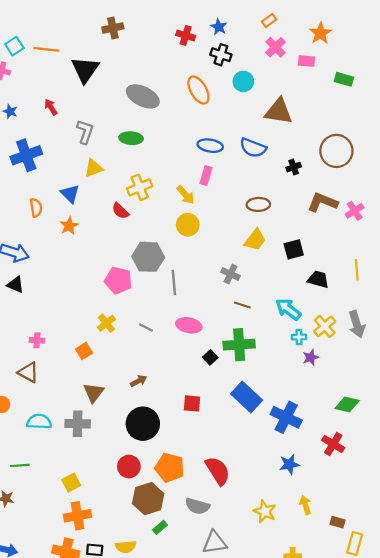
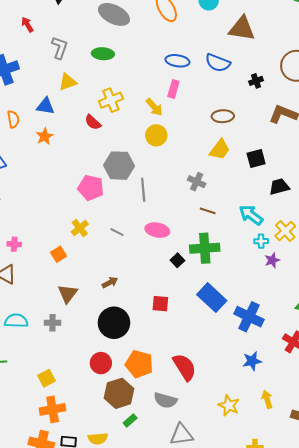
blue triangle: (70, 194) -> (45, 106), turned -36
black trapezoid: (318, 279) -> (279, 187), turned -30
gray cross: (78, 424) -> (53, 323), size x0.7

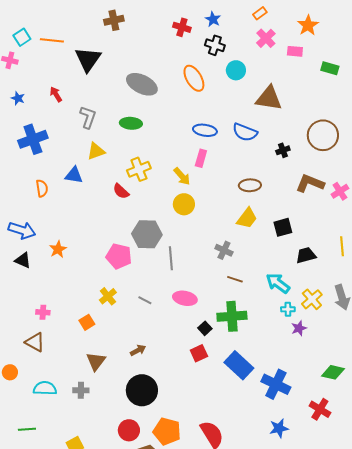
orange star: (44, 136) -> (58, 249), moved
red square: (160, 304) -> (199, 353), moved, turned -30

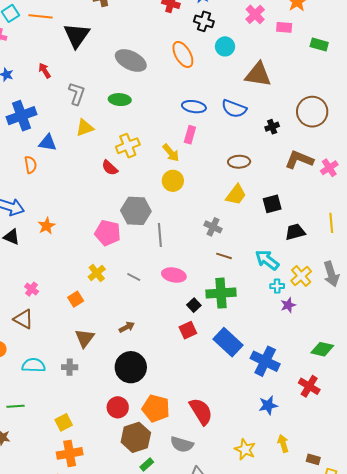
blue triangle: (74, 175) -> (48, 143), moved
pink cross: (43, 312) -> (32, 289), turned 32

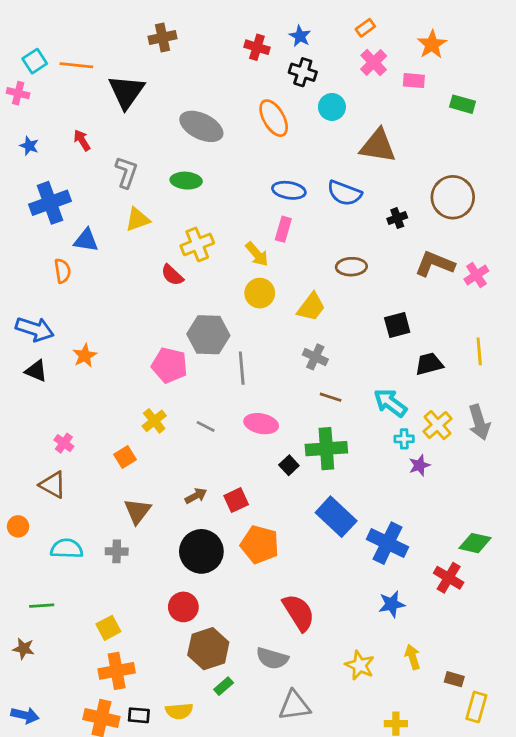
yellow trapezoid: (236, 195) -> (311, 307), moved
red square: (188, 330) -> (236, 500), moved
green diamond: (322, 349) -> (475, 543), moved
orange pentagon: (156, 408) -> (260, 544), moved

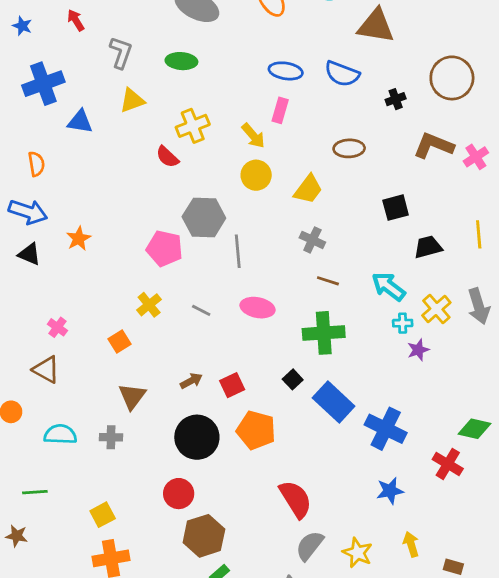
orange semicircle: (62, 271) -> (36, 164), moved
black square: (289, 465) -> (293, 379), moved
gray semicircle: (272, 658) -> (310, 546), moved, turned 112

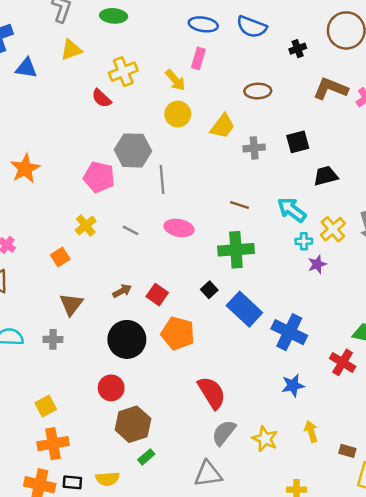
orange star: (79, 239) -> (25, 169), size x1.4
gray cross: (312, 240) -> (254, 148), moved, turned -30
red square: (232, 385) -> (157, 295), turned -30

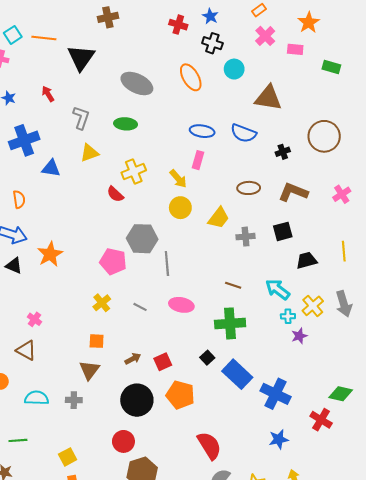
brown L-shape: (330, 89) -> (293, 192), moved
orange square: (60, 257) -> (97, 341), moved, turned 35
red square: (157, 295) -> (163, 362), turned 30

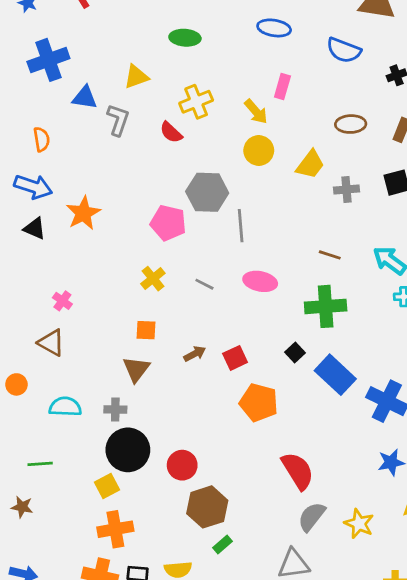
gray L-shape: (81, 118) -> (118, 120), moved
blue ellipse: (202, 131) -> (274, 28), moved
black circle: (137, 400) -> (128, 450), moved

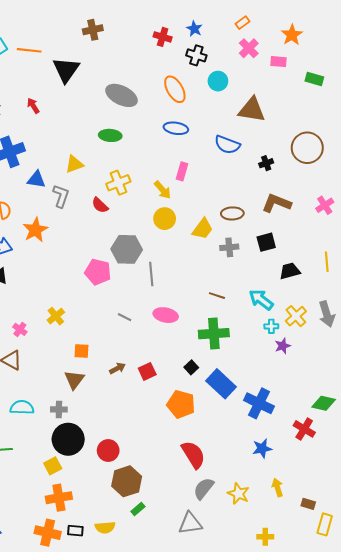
brown ellipse: (351, 124) -> (232, 213), moved
orange star: (83, 213) -> (35, 230), moved
yellow cross: (153, 279) -> (56, 316), moved
orange pentagon: (259, 403) -> (181, 404), moved

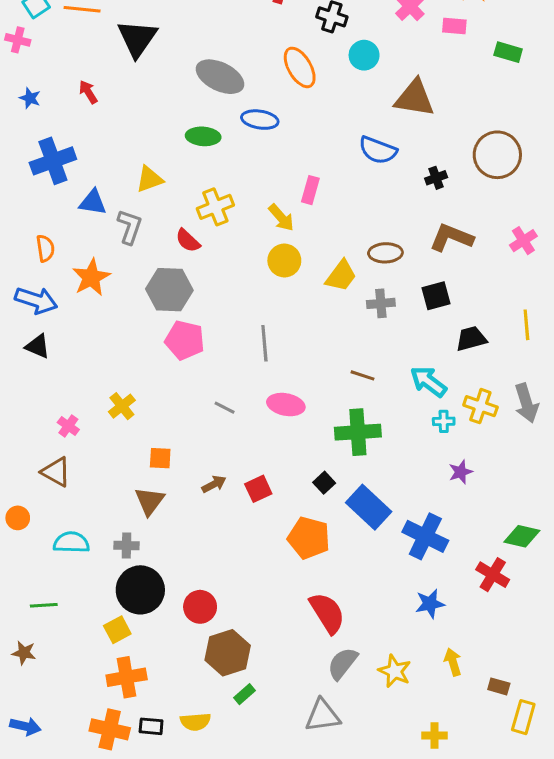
blue ellipse: (176, 128) -> (260, 120), moved
gray hexagon: (127, 249) -> (169, 290), moved
yellow cross: (296, 316) -> (480, 406), turned -30
purple star: (283, 346) -> (461, 472), moved

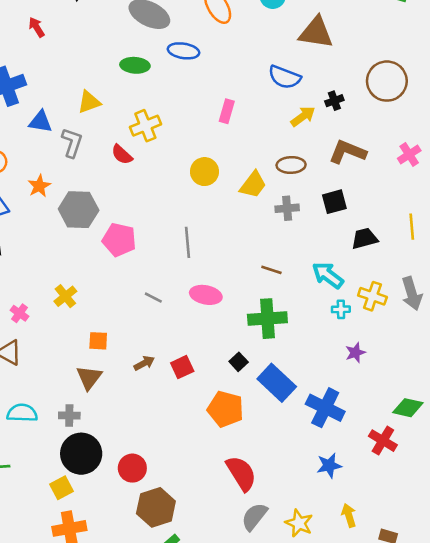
yellow arrow: (281, 218) -> (303, 116), moved, turned -85
orange star: (91, 277) -> (39, 186), size x0.7
gray hexagon: (169, 290) -> (79, 210), moved

